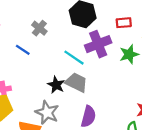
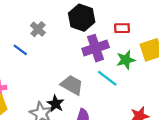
cyan line: (74, 58) -> (107, 78), moved
black star: (56, 85) -> (56, 104), moved

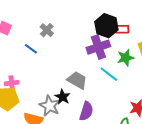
black hexagon: (82, 18) -> (106, 26), moved

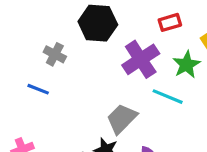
black hexagon: (106, 26) -> (98, 23), moved
gray trapezoid: (77, 80) -> (122, 119), turned -60

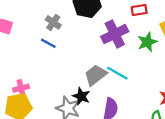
blue line: (38, 89) -> (48, 43), moved
cyan line: (168, 97) -> (117, 73), moved

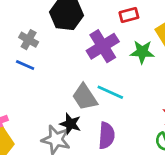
green star: (147, 42) -> (142, 52), turned 30
gray trapezoid: (96, 75) -> (85, 97), turned -80

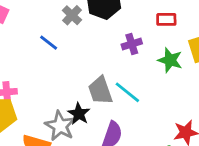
gray cross: (29, 40) -> (72, 15), moved
purple cross: (103, 46) -> (132, 44), size x0.6

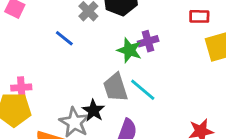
red rectangle: (166, 19) -> (199, 16), moved
green star: (170, 60) -> (129, 50), moved

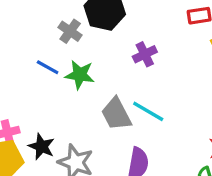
green star: (129, 50) -> (80, 75), moved
black star: (93, 111) -> (42, 147), moved

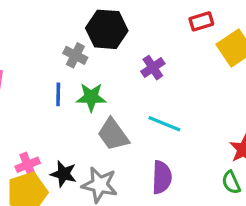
blue line: (48, 67) -> (58, 94), turned 70
gray trapezoid: (116, 114) -> (113, 134), moved

